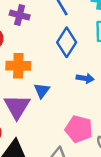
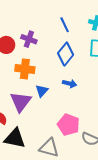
purple cross: (20, 15) -> (29, 39), moved
blue arrow: (85, 78) -> (70, 84), moved

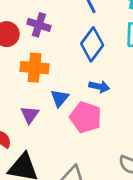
purple triangle: (21, 102) -> (30, 115), size x0.6
pink pentagon: (68, 125) -> (86, 117), moved

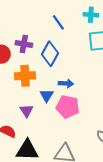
blue diamond: (92, 44) -> (50, 54), moved
blue arrow: (99, 87) -> (66, 83), moved

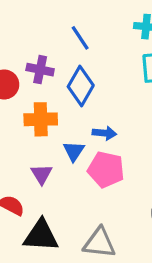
blue line: (58, 22) -> (80, 38), moved

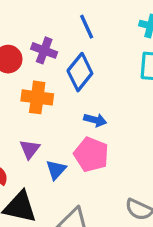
blue triangle: (74, 151) -> (56, 170), moved

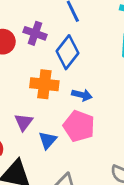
orange cross: (37, 97) -> (44, 84), moved

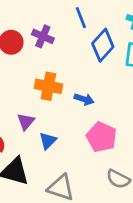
blue diamond: (67, 52) -> (103, 45), moved
pink pentagon: (79, 126) -> (101, 137), moved

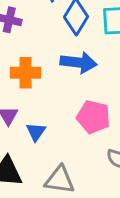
blue arrow: (84, 99) -> (79, 62), moved, size x1.6

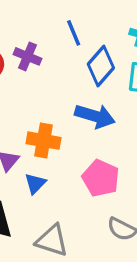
orange cross: (26, 73) -> (44, 141), moved

